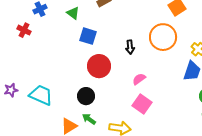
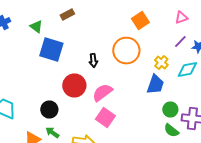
blue square: (88, 36) -> (51, 50), size x1.4
red circle: (99, 66) -> (74, 86), moved
pink semicircle: (139, 79) -> (102, 92), size x1.5

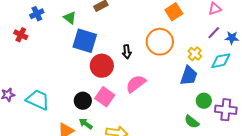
red circle: (74, 86) -> (102, 66), moved
pink square: (105, 118) -> (105, 97), moved
green semicircle: (171, 130) -> (192, 122), moved

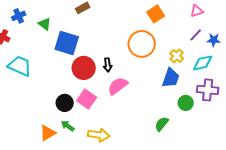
green triangle: (70, 18) -> (45, 24), moved
black arrow: (127, 52) -> (108, 65), moved
cyan trapezoid: (38, 100) -> (20, 66), moved
purple cross: (226, 110) -> (208, 90), moved
green semicircle: (192, 122) -> (162, 124), moved, turned 91

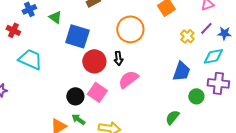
orange circle: (142, 44) -> (130, 29), moved
yellow cross: (177, 56) -> (187, 36), moved

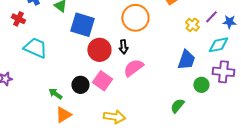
green arrow: (78, 119) -> (55, 94), moved

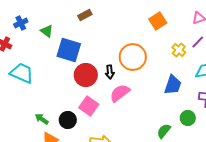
orange circle: (135, 18) -> (133, 57), moved
black circle: (80, 85) -> (68, 120), moved
green circle: (201, 85) -> (188, 118), moved

